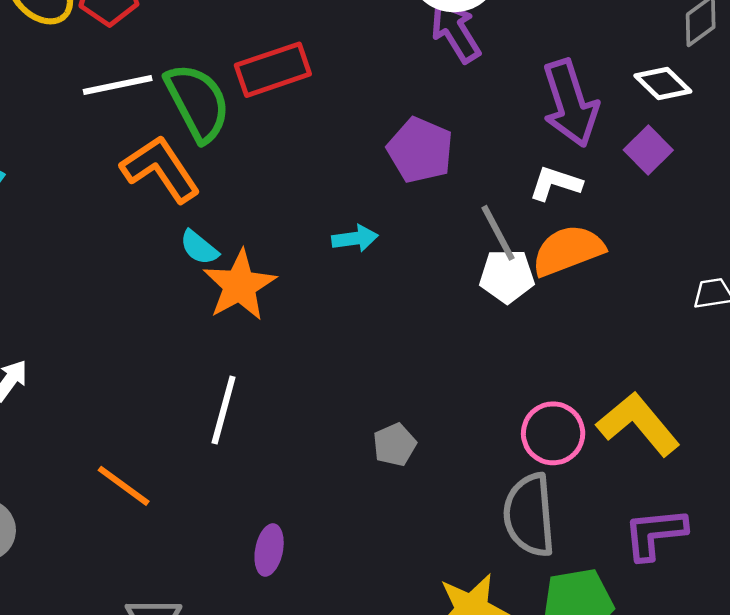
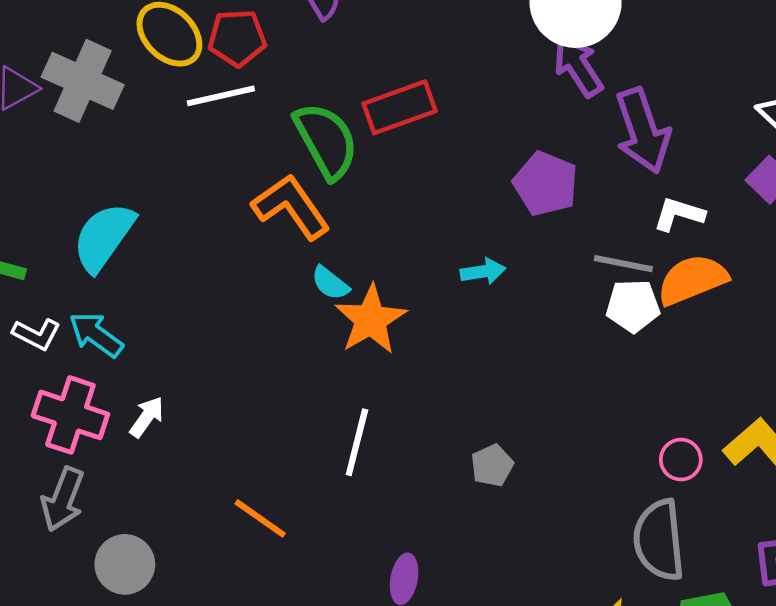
white line: (118, 85) -> (221, 96), moved
purple arrow: (570, 103) -> (643, 131), moved
gray line: (498, 233) -> (623, 264), turned -50
pink circle: (553, 433) -> (681, 460), size x0.7
gray pentagon: (394, 445) -> (492, 465), moved

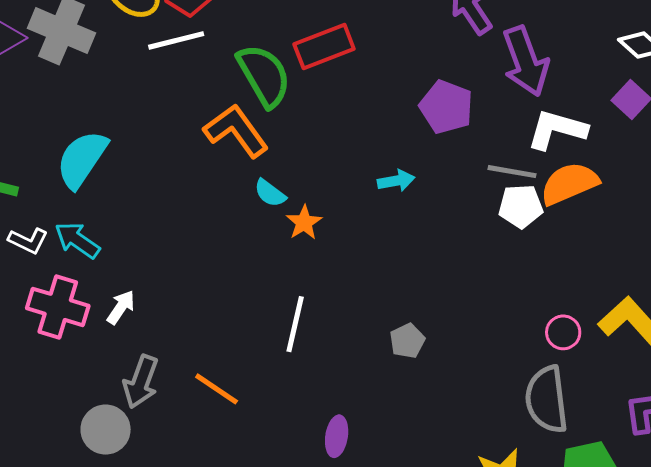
white L-shape: (679, 214) -> (557, 130), size x1.4
orange star: (371, 320) -> (304, 223), size x0.6
gray arrow: (63, 499) -> (141, 382), moved

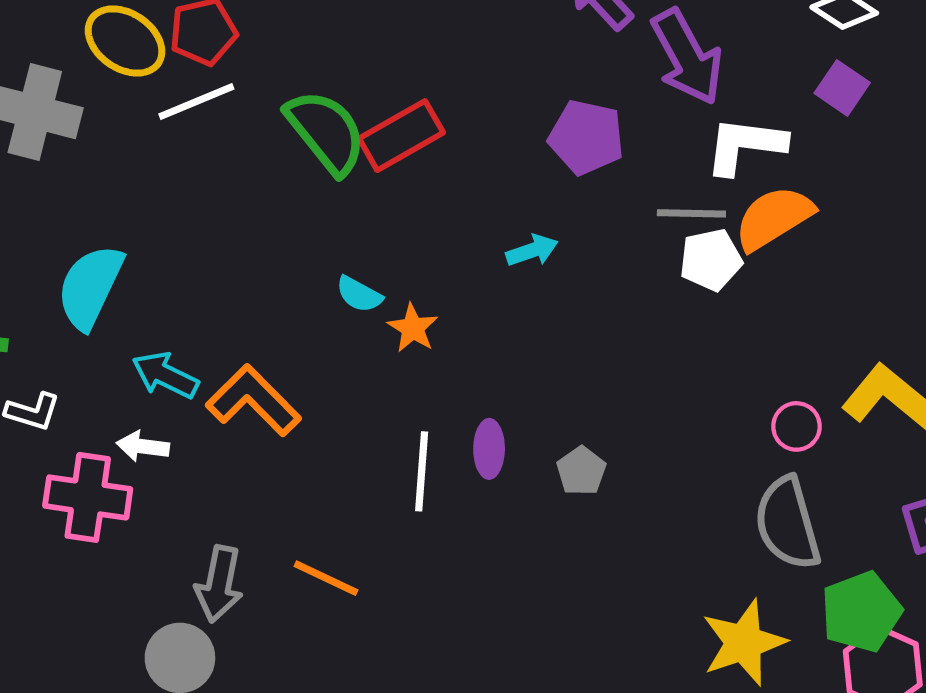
red rectangle: (324, 46) -> (401, 136), moved
orange L-shape: (236, 131) -> (253, 400), moved
cyan arrow: (77, 240) -> (165, 375), moved
white arrow: (121, 307) -> (143, 446), moved, turned -108
purple ellipse: (337, 436) -> (489, 449), moved

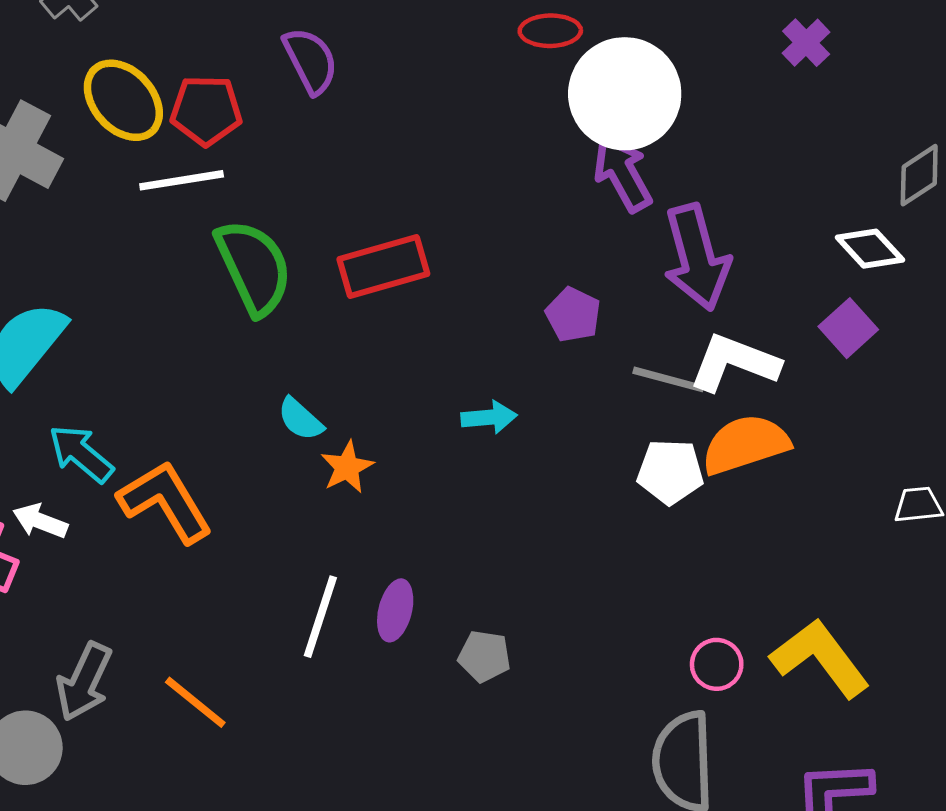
green semicircle: (326, 132) -> (254, 267), moved
purple pentagon: (586, 137) -> (573, 315), size x0.7
gray line: (691, 213) -> (668, 379), moved
gray pentagon: (581, 471) -> (484, 656), turned 30

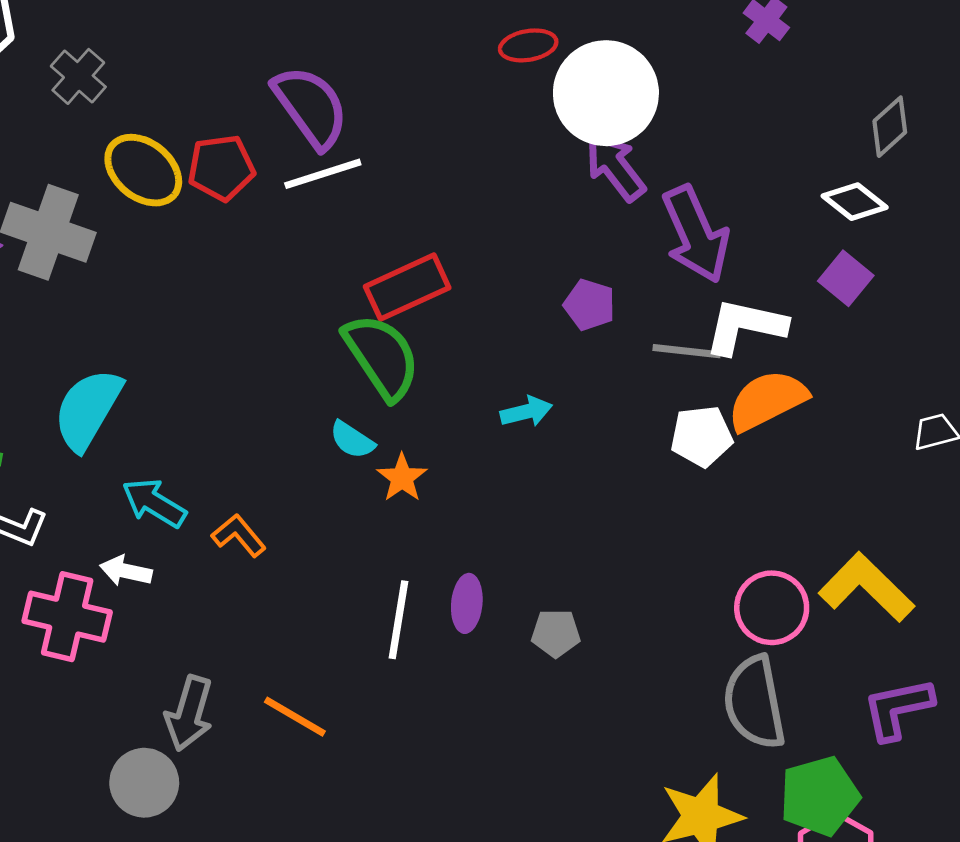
purple semicircle: (310, 61) -> (311, 107), size x1.4
white line: (182, 180) -> (323, 174), moved
green semicircle: (254, 267) -> (382, 357), moved
orange L-shape: (165, 502) -> (239, 535), size x0.6
pink circle: (717, 664) -> (772, 608), size x1.5

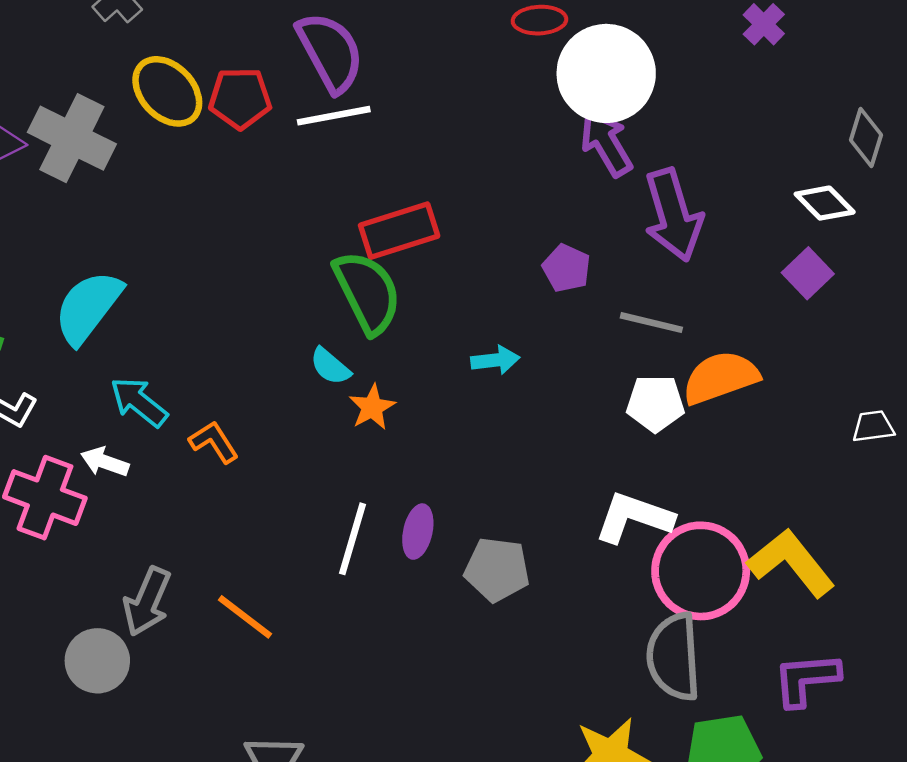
gray diamond: (890, 127) -> (866, 137), turned -38
white L-shape: (745, 326) -> (634, 518), moved
pink circle: (772, 608) -> (701, 571), size x1.4
gray pentagon: (556, 633) -> (497, 569), size x1.4

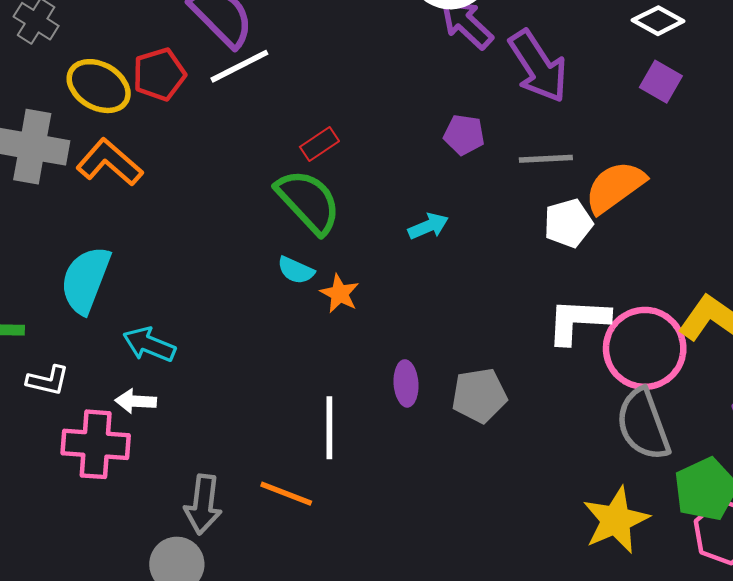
red rectangle: (399, 231) -> (319, 144), size x0.6
orange L-shape: (214, 442) -> (109, 162), moved, size x1.5
white line: (352, 539) -> (329, 428), moved

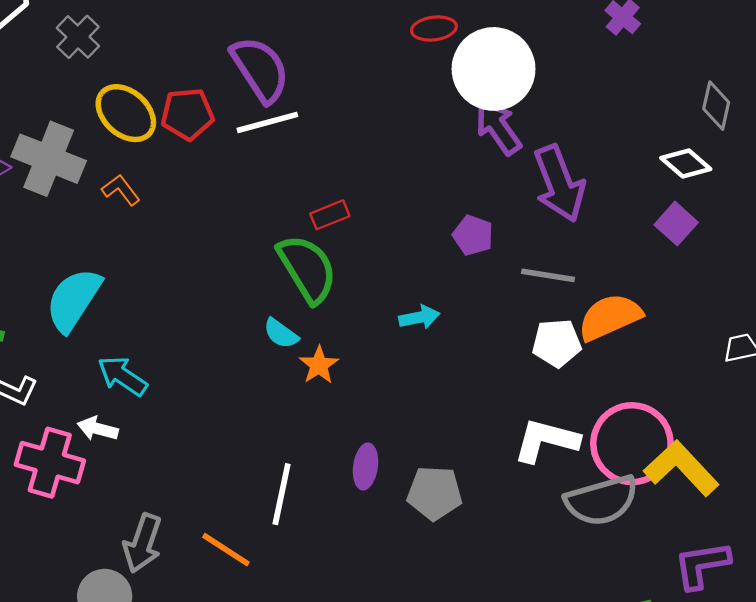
orange L-shape: (109, 162) -> (121, 190), size x0.6
pink circle: (645, 348) -> (632, 444), moved
gray semicircle: (643, 424) -> (602, 500), moved, turned -98

